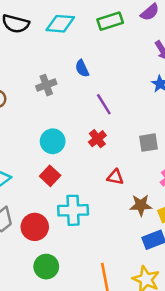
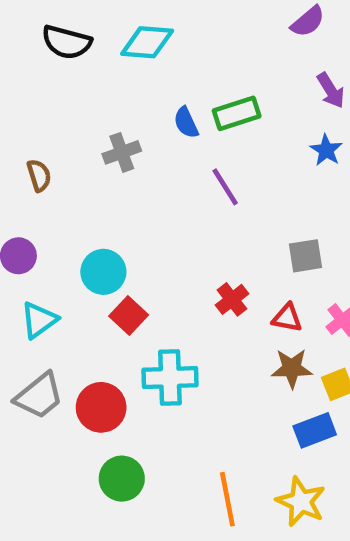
green rectangle: (110, 21) -> (237, 113), moved
red cross: (97, 139) -> (232, 299), moved
cyan circle: (53, 141) -> (103, 272), moved
red triangle: (115, 177) -> (287, 318), moved

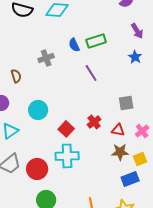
brown semicircle: (39, 175) -> (16, 76), moved
red square: (129, 315) -> (66, 129), moved

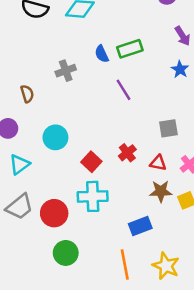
blue rectangle: (130, 179) -> (140, 226), moved

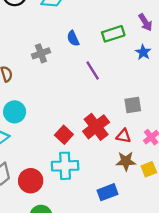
green rectangle: (130, 49) -> (113, 34), moved
cyan circle: (55, 137) -> (15, 112), moved
red cross: (127, 153) -> (96, 127), size x1.6

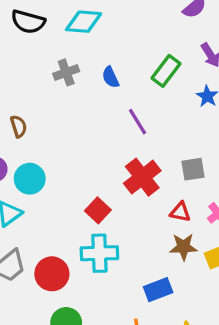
green rectangle: (113, 34) -> (166, 71), turned -35
gray cross: (41, 53) -> (66, 72), moved
red cross: (96, 127) -> (142, 177), moved

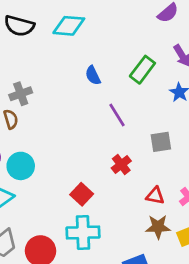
gray cross: (66, 72) -> (21, 94), moved
gray square: (193, 169) -> (161, 142), moved
red cross: (142, 177) -> (121, 165), size x0.6

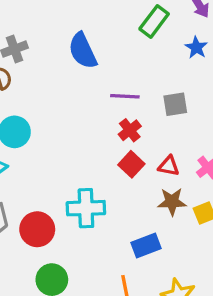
blue semicircle: (93, 75) -> (83, 51), moved, size x1.6
purple line: (117, 115) -> (125, 96), moved, turned -55
red square: (82, 194) -> (131, 164), moved

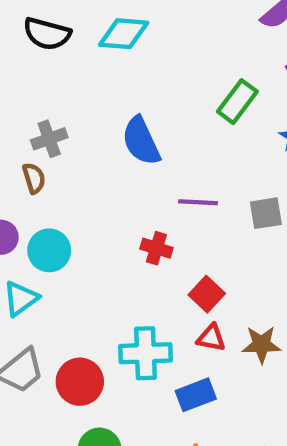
red cross: (130, 130) -> (156, 248), moved, turned -35
red triangle: (169, 166) -> (211, 338), moved
blue rectangle: (146, 245) -> (196, 395), moved

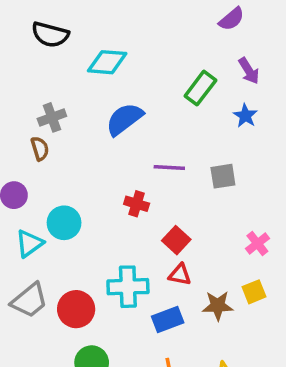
cyan diamond: (124, 34) -> (107, 62), moved
blue semicircle: (141, 141) -> (124, 119), turned 78
cyan circle: (49, 250) -> (64, 223), moved
brown star: (261, 344) -> (218, 306), moved

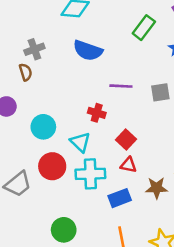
blue semicircle: (124, 119) -> (88, 50), turned -124
cyan triangle: (29, 243) -> (80, 142), moved, turned -40
red circle: (76, 309) -> (52, 166), moved

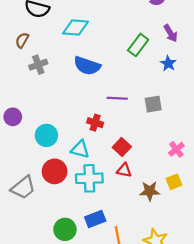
brown semicircle: (26, 72) -> (22, 40), moved, turned -133
cyan triangle: (80, 142) -> (80, 149), turned -30
blue rectangle: (120, 198) -> (95, 219), moved

